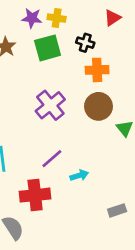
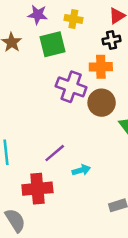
yellow cross: (57, 18) -> (73, 19), moved
black cross: (85, 43) -> (111, 40), moved, turned -30
purple cross: (50, 105) -> (71, 87), moved, turned -32

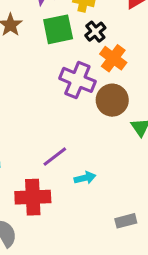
black cross: (111, 40) -> (95, 32), moved, turned -30
orange cross: (101, 67) -> (113, 58), turned 35

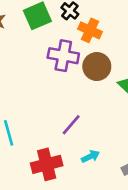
purple line: (55, 157) -> (71, 125), moved
cyan arrow: (85, 178) -> (90, 156), moved

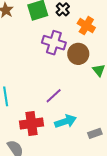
orange cross: (90, 30) -> (86, 26), moved
cyan arrow: (90, 156) -> (65, 121), size x1.5

